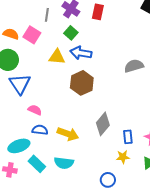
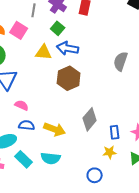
gray semicircle: (134, 66) -> (121, 61), turned -54

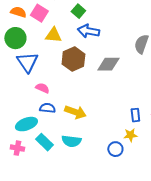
yellow triangle: (44, 52) -> (53, 35), moved
brown hexagon: (69, 78) -> (73, 59), moved
gray diamond: (90, 119) -> (108, 64), moved, turned 50
blue circle: (95, 175) -> (115, 149), moved

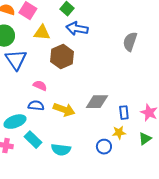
gray diamond: (108, 64) -> (97, 102), moved
pink semicircle: (42, 88) -> (40, 86), moved
cyan semicircle: (71, 141) -> (61, 150), moved

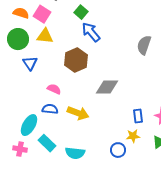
blue arrow: (77, 29) -> (91, 32), turned 40
yellow triangle: (42, 33) -> (45, 36), moved
blue triangle: (16, 60) -> (30, 63), size x0.7
gray diamond: (97, 102) -> (107, 87), moved
cyan ellipse: (15, 122) -> (29, 125), turned -40

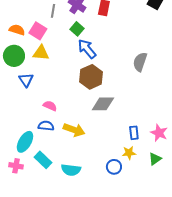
brown hexagon: (76, 60) -> (91, 77), moved

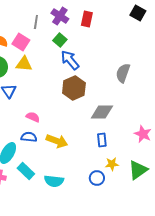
gray diamond: (103, 104) -> (102, 112), moved
blue rectangle: (134, 133) -> (102, 140), moved
pink star: (159, 133) -> (143, 134), moved
green triangle: (155, 159) -> (138, 170), size x1.5

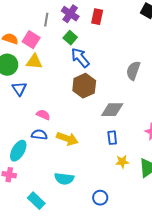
cyan rectangle: (26, 171) -> (36, 201), moved
blue circle: (97, 178) -> (100, 198), moved

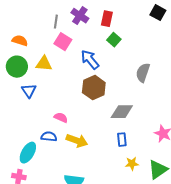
green square: (70, 38) -> (114, 40), moved
pink square: (31, 40) -> (63, 42), moved
pink semicircle: (43, 115) -> (61, 118), moved

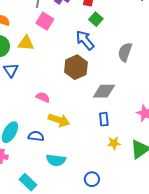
blue arrow: (90, 60) -> (85, 40), moved
blue semicircle: (49, 137) -> (36, 136), moved

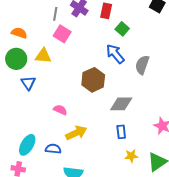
green square: (96, 19) -> (122, 29), moved
blue arrow: (85, 40) -> (115, 54), moved
yellow arrow: (59, 120) -> (76, 133), turned -45

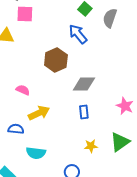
pink square: (62, 34) -> (25, 14), turned -30
gray semicircle: (142, 65) -> (110, 18), moved
yellow star: (131, 156) -> (91, 146), moved

